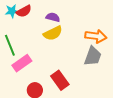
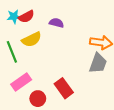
yellow semicircle: (53, 33) -> (32, 39), moved
pink rectangle: (22, 63) -> (21, 82), moved

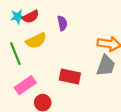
purple semicircle: (56, 23) -> (62, 23), turned 64
red rectangle: (64, 88) -> (70, 76), moved, turned -42

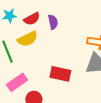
red semicircle: (31, 17) -> (32, 19), moved

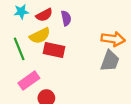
red rectangle: (60, 74) -> (54, 50), moved

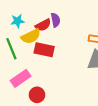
cyan star: (21, 12) -> (18, 21), moved
red semicircle: (44, 15) -> (43, 25), moved

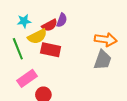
purple semicircle: (55, 20) -> (62, 20), turned 32

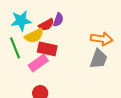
cyan star: (24, 21) -> (21, 21), size x1.5
pink rectangle: (27, 78) -> (38, 63), moved

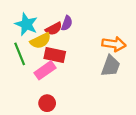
cyan star: (21, 21) -> (26, 24), turned 30

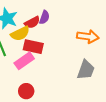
gray trapezoid: (111, 66) -> (86, 70), moved

